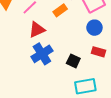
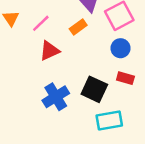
blue cross: (42, 54) -> (56, 97), moved
black square: (73, 61) -> (94, 89), size x1.5

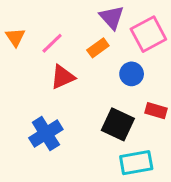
blue circle: (120, 48) -> (132, 74), moved
blue cross: (56, 97) -> (46, 134), moved

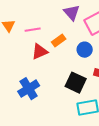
pink line: (52, 43) -> (33, 30), turned 35
orange rectangle: (98, 48) -> (59, 41), moved

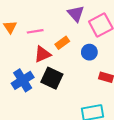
black square: (76, 83) -> (52, 78), moved
blue cross: (29, 89) -> (23, 80), moved

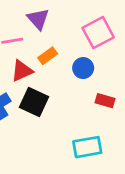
purple triangle: (76, 14) -> (38, 19), moved

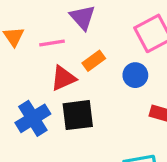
black square: (34, 102) -> (78, 115), turned -32

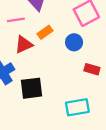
black square: (78, 115) -> (32, 88), moved

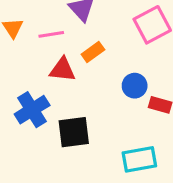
blue circle: (74, 42) -> (135, 86), moved
red triangle: (24, 45) -> (62, 70), turned 30

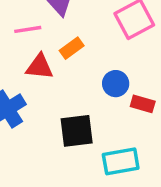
black square: (74, 132) -> (77, 131), moved

